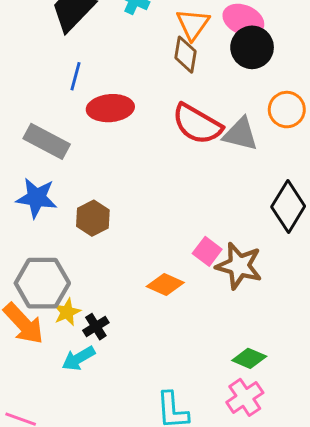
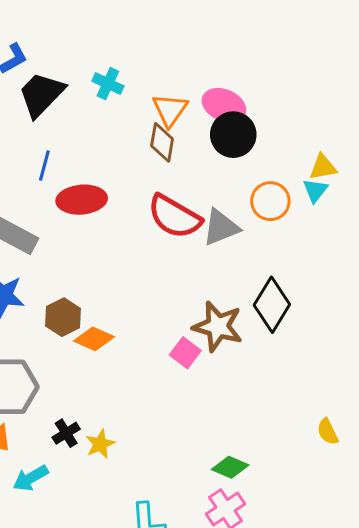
gray triangle: (240, 134) -> (221, 227), turned -36
brown star: (239, 266) -> (218, 326), moved
orange diamond: (165, 285) -> (94, 339), moved
yellow star: (67, 312) -> (100, 444), moved
cyan arrow: (78, 358) -> (31, 478), moved

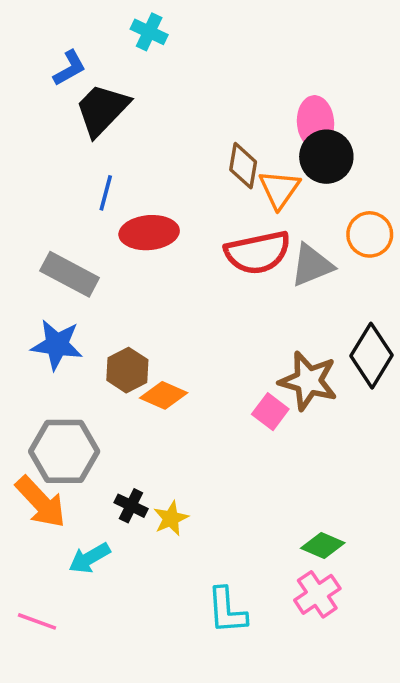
cyan cross: (108, 84) -> (149, 32), moved
pink ellipse: (224, 105) -> (315, 122), turned 63
orange triangle: (170, 110) -> (279, 189), moved
red semicircle: (174, 217) -> (258, 253), turned -42
black cross: (66, 433) -> (131, 506), turned -32

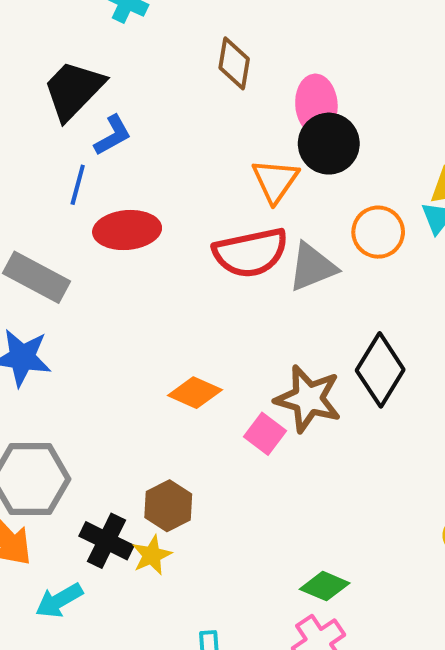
blue L-shape: (70, 68) -> (113, 135), moved
brown diamond: (243, 166) -> (234, 63), moved
brown hexagon: (127, 370) -> (168, 506), moved
orange diamond: (164, 395) -> (195, 393), moved
black cross: (131, 506) -> (106, 541), size x1.4

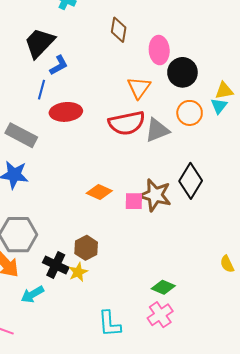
black circle: (329, 144) -> (182, 72), moved
pink square: (265, 434) -> (134, 201), moved, turned -36

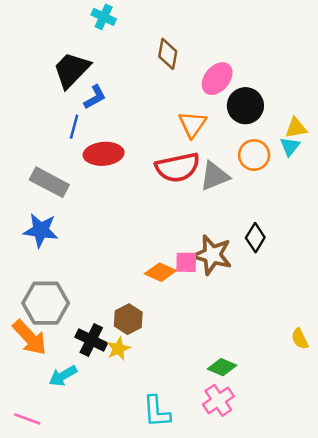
pink ellipse: (159, 50) -> (217, 79), turned 44
black diamond: (191, 181) -> (255, 238), size x0.7
orange diamond: (99, 192) -> (160, 272), moved

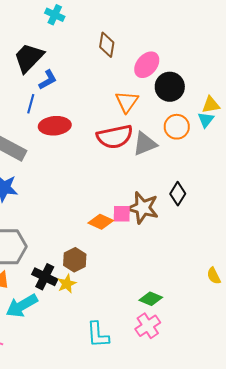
cyan arrow: (63, 376) -> (22, 306), size x1.4

